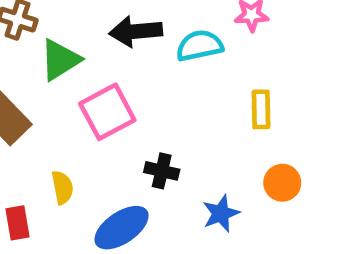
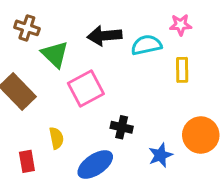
green triangle: (60, 60) -> (55, 54), turned -44
yellow rectangle: (261, 109) -> (182, 70), moved
orange circle: (282, 183) -> (201, 135), size x1.5

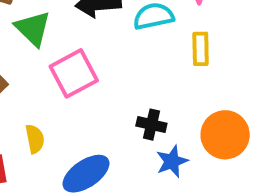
black cross: (122, 127) -> (151, 125), moved

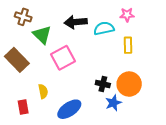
orange circle: (225, 135) -> (129, 84), moved

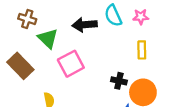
cyan semicircle: (104, 28) -> (113, 16), moved, turned -102
black cross: (103, 84) -> (119, 81), moved

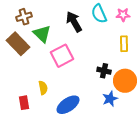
brown cross: (27, 19) -> (24, 17), turned -35
black arrow: (85, 25) -> (74, 22), turned 65
brown rectangle: (20, 66) -> (18, 44), moved

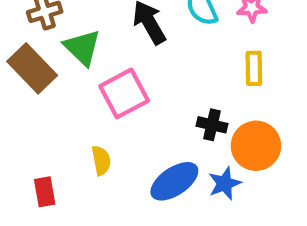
yellow semicircle: (43, 88) -> (101, 160), moved
blue ellipse: (68, 105) -> (174, 181), moved

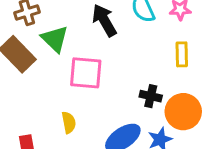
pink square: (124, 93) -> (86, 73), turned 33

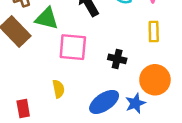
green triangle: (55, 39) -> (47, 18), turned -30
black cross: (151, 96) -> (117, 59), moved

